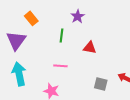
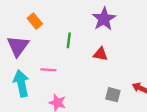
purple star: (78, 16) -> (104, 19), moved, size x1.5
pink line: (60, 66) -> (48, 70), moved

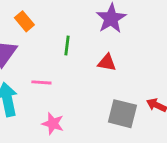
gray square: (113, 95) -> (122, 114), size x1.5

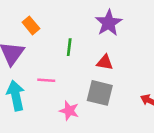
gray square: (122, 114) -> (100, 93), moved
pink star: (53, 124) -> (69, 111), moved

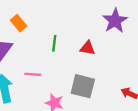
purple star: (109, 23) -> (115, 21), moved
red triangle: (105, 62) -> (88, 48), moved

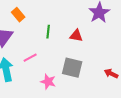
pink line: (33, 74) -> (30, 58), turned -32

